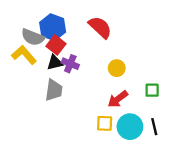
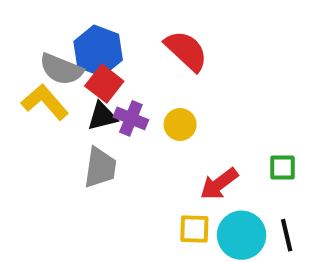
yellow circle: (117, 68) -> (180, 125), moved

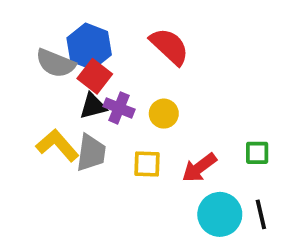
yellow L-shape: (45, 102) -> (57, 145), moved
yellow square: (194, 229) -> (147, 164), moved

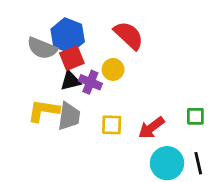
red square: (95, 76) -> (72, 58), turned 30
yellow circle: (164, 114) -> (113, 69), moved
yellow L-shape: (57, 145) -> (43, 111), turned -40

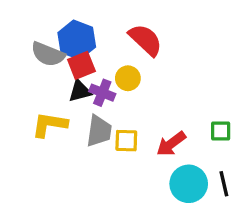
gray trapezoid: (69, 116) -> (99, 131), moved

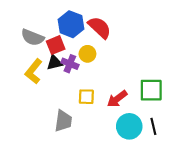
blue hexagon: (77, 40) -> (71, 24), moved
yellow L-shape: (50, 125) -> (34, 71), moved, turned -60
gray trapezoid: (99, 131) -> (63, 121), moved
green square: (221, 131) -> (151, 90), size x1.6

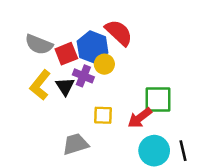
blue hexagon: (71, 24) -> (93, 47), moved
black triangle: (55, 63) -> (65, 86), moved, turned -49
green square: (151, 90) -> (158, 100), moved
gray trapezoid: (63, 121) -> (76, 144), turned -115

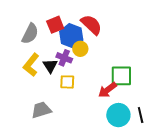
gray semicircle: (39, 44) -> (30, 34), turned -85
red square: (66, 54) -> (55, 25), moved
yellow square: (103, 115) -> (67, 82), moved
gray trapezoid: (76, 144) -> (41, 110), moved

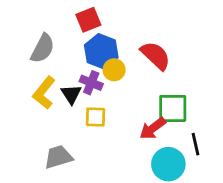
red square: (55, 25) -> (88, 20), moved
red semicircle: (91, 25) -> (156, 56), moved
black line: (141, 115) -> (196, 144), moved

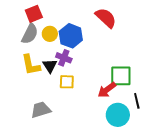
red square: (88, 20) -> (34, 14), moved
red semicircle: (156, 56) -> (106, 18), moved
yellow circle: (114, 70) -> (50, 34), moved
yellow L-shape: (44, 93) -> (31, 65), turned -50

